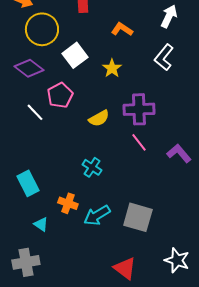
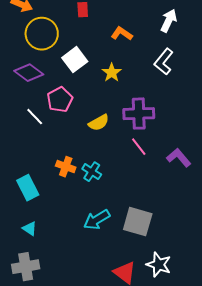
orange cross: (68, 203) -> (66, 167), moved
cyan triangle: (41, 224) -> (30, 229), moved
white star: (177, 260) -> (159, 265), moved

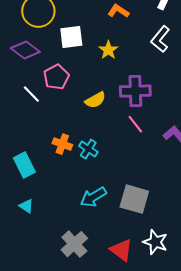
white square: (75, 60) -> (71, 37), turned 30
gray cross: (26, 267) -> (74, 244), moved, turned -32

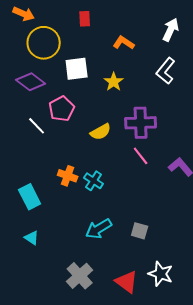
gray square: (134, 199) -> (140, 231), size x0.6

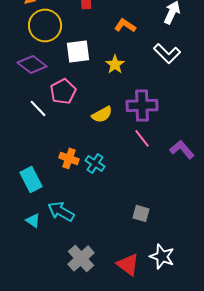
white L-shape: (166, 71) -> (167, 53), turned -84
cyan arrow: (99, 229) -> (61, 211), moved, turned 60

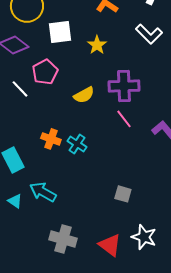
gray cross: (81, 258) -> (63, 239), turned -32

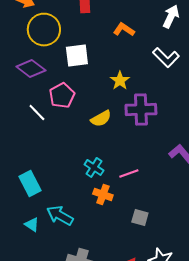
yellow star: (97, 45) -> (120, 80), moved
pink line: (124, 119) -> (129, 174), moved, turned -72
orange cross: (51, 139) -> (103, 194), moved

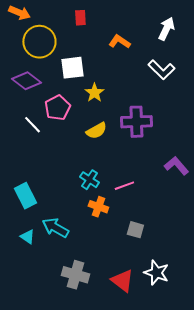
yellow star: (120, 80) -> (94, 93), moved

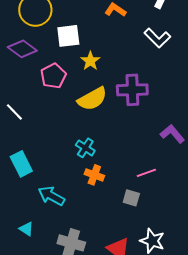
white line: (32, 125) -> (14, 112), moved
yellow semicircle: (96, 131) -> (92, 99), size x1.4
pink line: (124, 186) -> (146, 173), moved
cyan triangle: (27, 237) -> (26, 229), moved

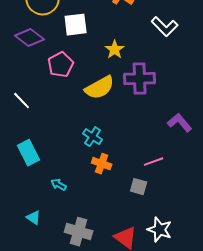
yellow star: (90, 61) -> (115, 50), moved
cyan arrow: (51, 196) -> (59, 185), size x0.6

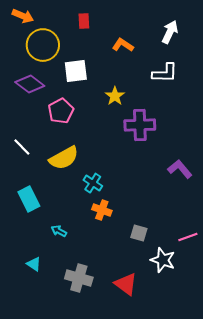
white L-shape: (165, 27) -> (165, 73), turned -44
yellow semicircle: (100, 88) -> (64, 158), moved
pink line: (154, 162) -> (188, 237), moved
white star: (160, 230) -> (163, 260), moved

